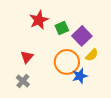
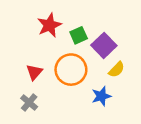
orange circle: (67, 62) -> (71, 70), moved

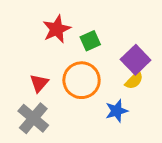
purple square: (104, 45) -> (136, 60), moved
gray cross: (29, 103) -> (33, 118), size x1.5

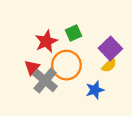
red star: (57, 29) -> (46, 41), moved
gray cross: (33, 118) -> (45, 81), moved

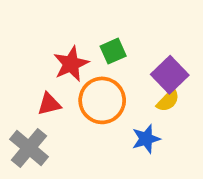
red triangle: (32, 67) -> (49, 104), turned 35
gray cross: (45, 81) -> (29, 148), moved

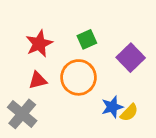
red star: (71, 64) -> (39, 44), moved
yellow semicircle: (168, 100) -> (129, 113), moved

